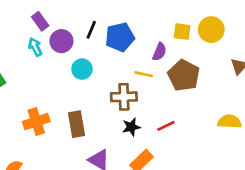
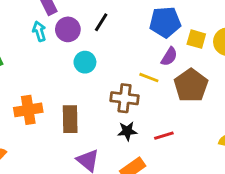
blue pentagon: (120, 37) -> (165, 22), moved

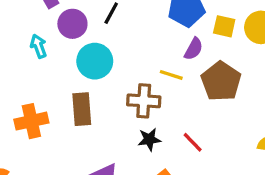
cyan arrow: (39, 31) -> (38, 46), moved
cyan circle: (85, 62) -> (95, 61), size x1.4
brown rectangle: (70, 119) -> (82, 109), moved
red line: (164, 136) -> (193, 142), turned 66

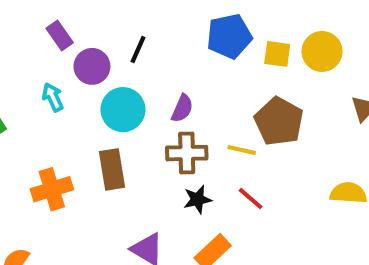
purple semicircle: (194, 49) -> (182, 108), moved
yellow line: (171, 75) -> (242, 150), moved

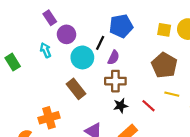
blue pentagon: (229, 36) -> (121, 26), moved
black line: (138, 50) -> (100, 43), moved
yellow line: (242, 150) -> (172, 94), moved
brown rectangle: (112, 169) -> (76, 89), turned -30
orange cross: (52, 189) -> (49, 118), moved

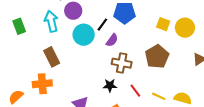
cyan arrow: (46, 50) -> (51, 21), size x1.5
brown cross: (115, 81) -> (122, 63), moved
brown rectangle: (76, 89) -> (52, 57), moved
yellow line: (172, 94) -> (159, 96), moved

